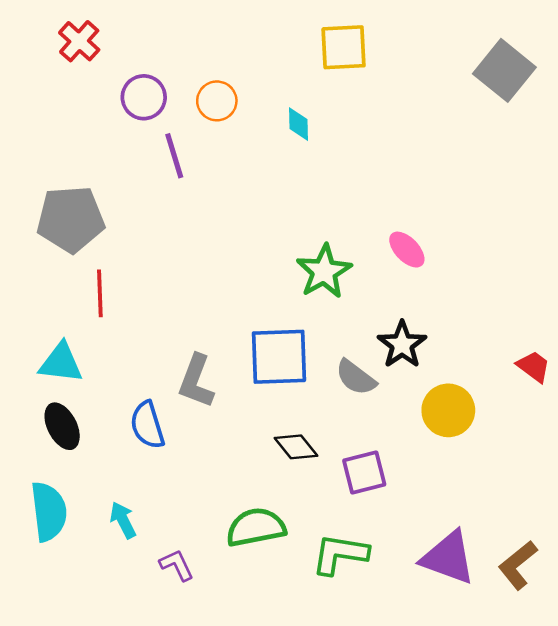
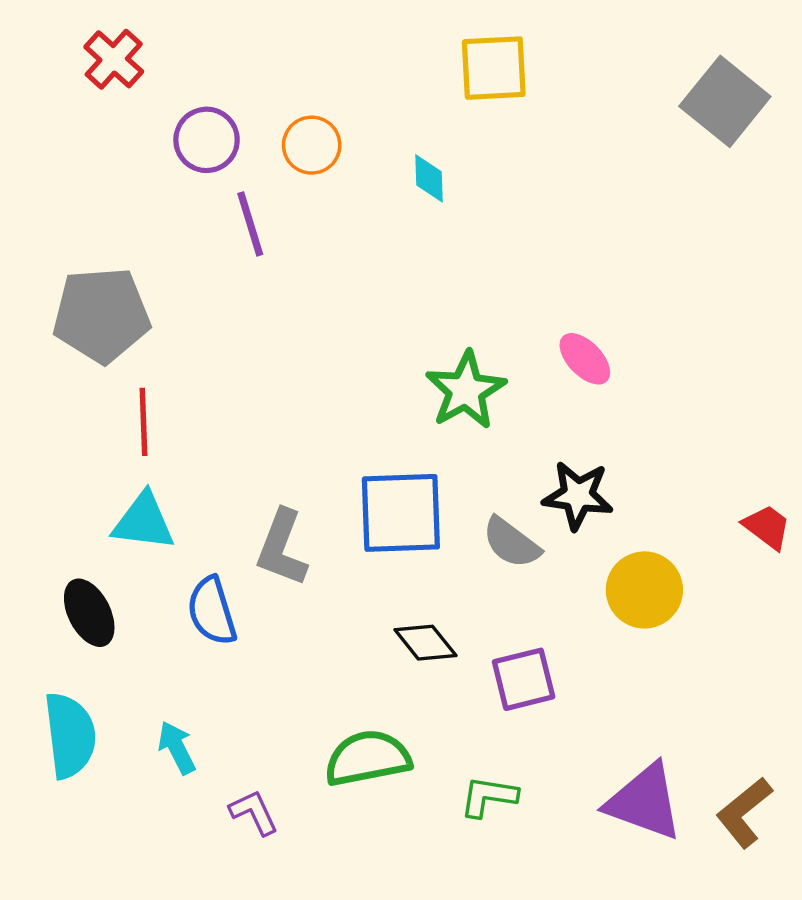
black star: (402, 345) -> (578, 495), turned -30
cyan triangle: (61, 363) -> (143, 522), moved
green L-shape: (340, 554) -> (489, 797), size x0.7

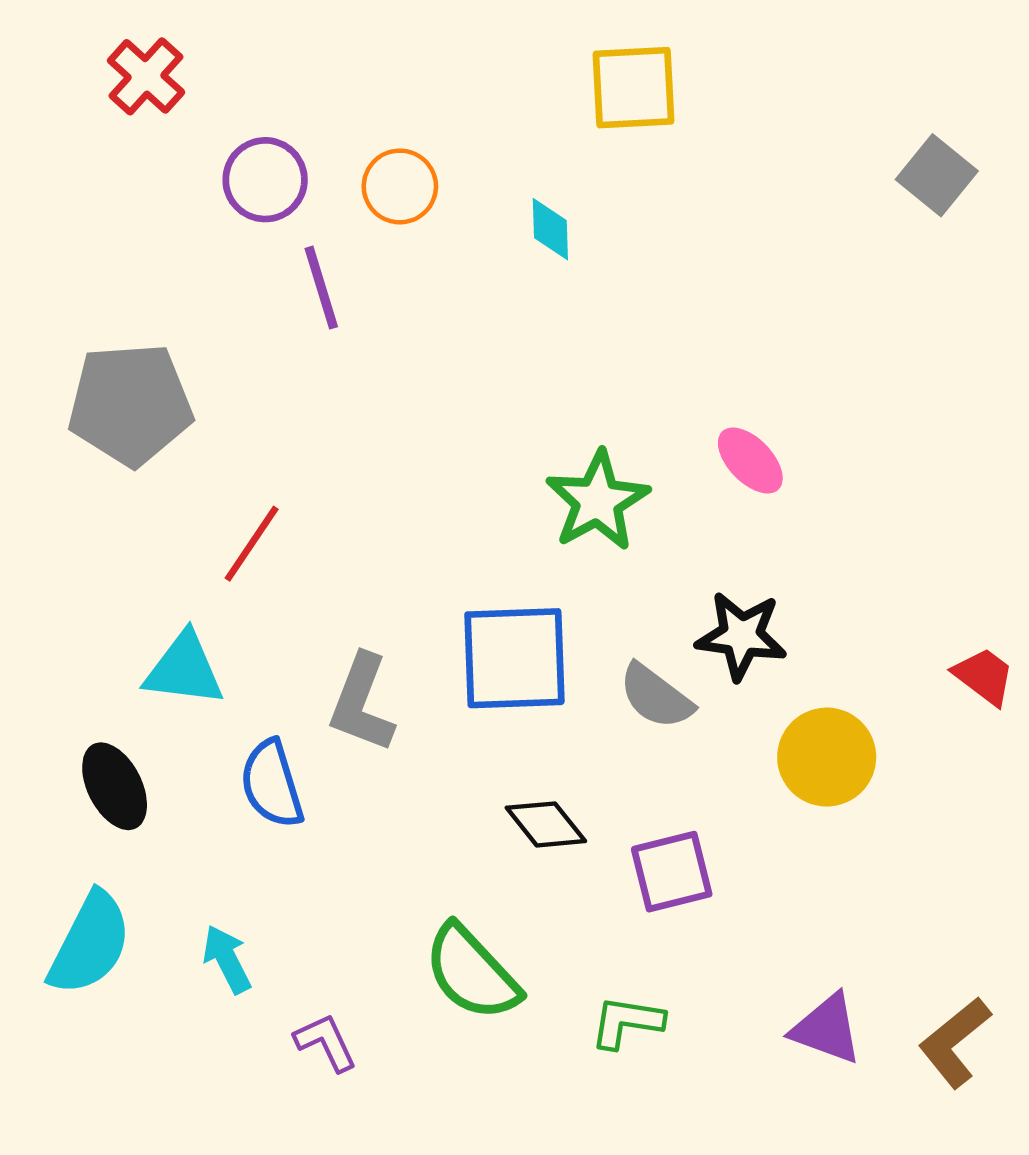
gray square: (725, 101) -> (937, 175), moved, size x0.7
red line: (143, 422) -> (252, 544), moved, turned 36
cyan semicircle: (70, 735) -> (90, 943), turned 34
green semicircle: (368, 758) -> (472, 973), turned -122
purple triangle: (644, 802) -> (827, 1029), size x0.7

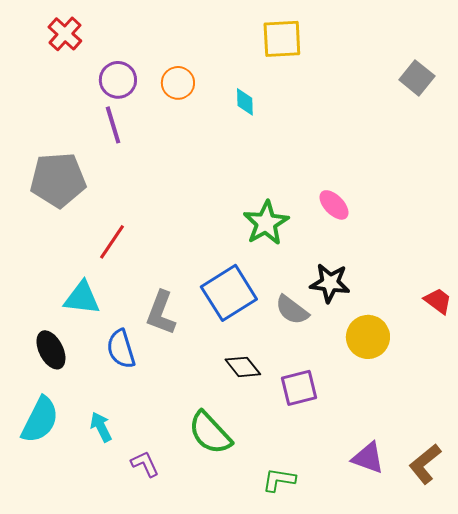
purple line: (321, 288) -> (113, 125), moved
blue square: (514, 658) -> (229, 293), turned -30
green L-shape: (627, 1022) -> (279, 480), moved

